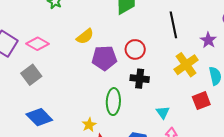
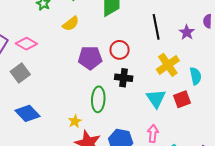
yellow semicircle: (85, 36) -> (71, 24), moved
purple star: (208, 40) -> (187, 32), moved
cyan triangle: (163, 112) -> (156, 99), moved, size x1.5

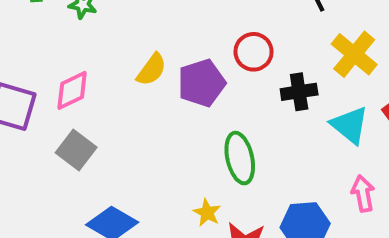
yellow semicircle: (71, 24) -> (152, 70), moved
pink diamond: (26, 44) -> (72, 90), turned -40
black cross: (124, 78) -> (299, 92), moved

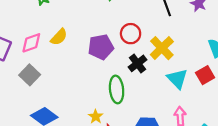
yellow cross: (354, 54) -> (162, 48), moved
yellow semicircle: (152, 70) -> (59, 37), moved
black cross: (299, 92) -> (137, 63), moved, turned -36

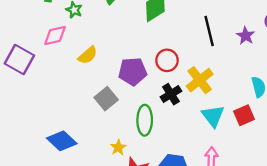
pink diamond: (31, 43) -> (55, 35), moved
gray square: (30, 75) -> (106, 99), moved

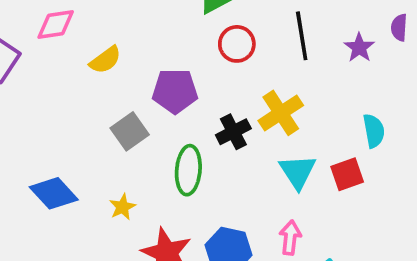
red circle: (167, 60) -> (237, 44), moved
yellow star: (118, 147) -> (122, 207), moved

